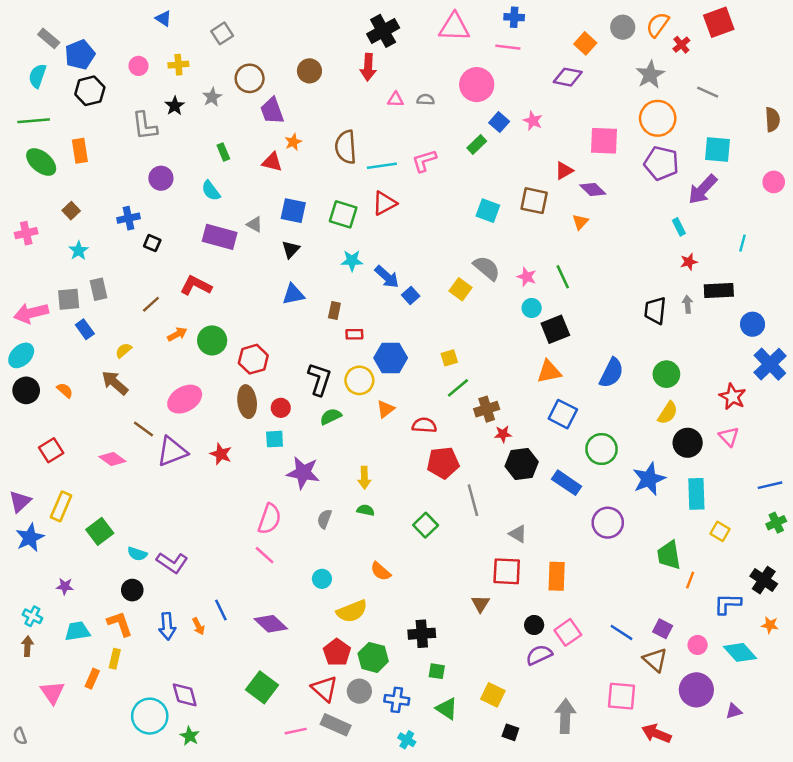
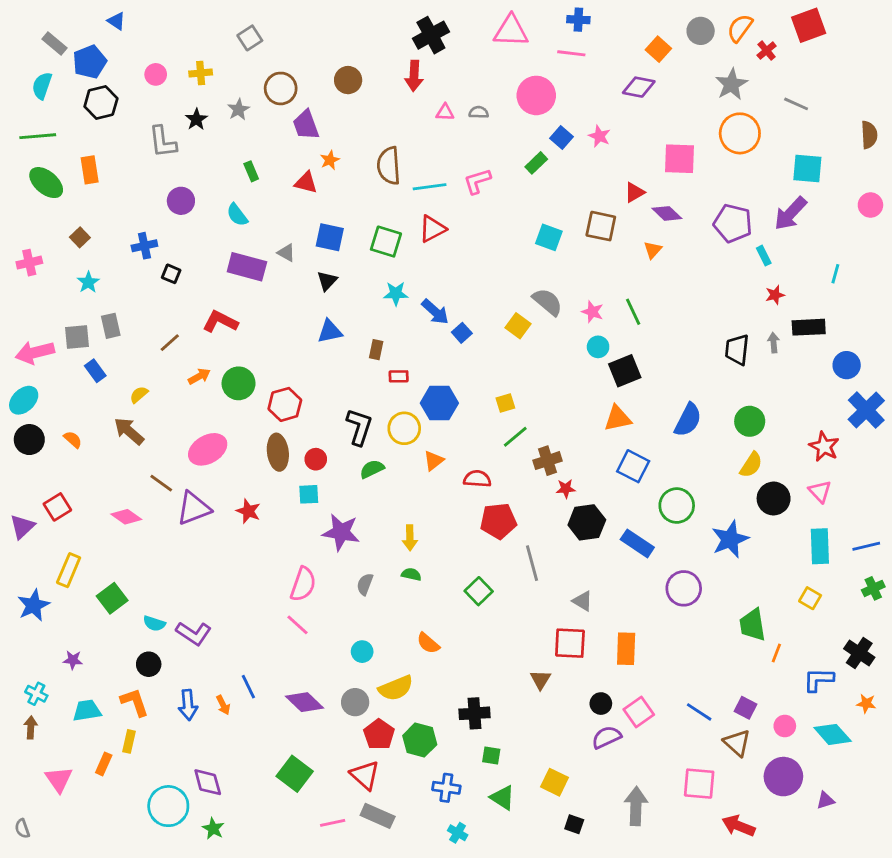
blue triangle: (163, 18) -> (116, 21), moved
purple pentagon: (661, 163) -> (733, 223), moved
cyan rectangle: (696, 494) -> (820, 546), moved
purple triangle: (20, 501) -> (22, 527), moved
gray circle: (359, 691) -> (355, 702), moved

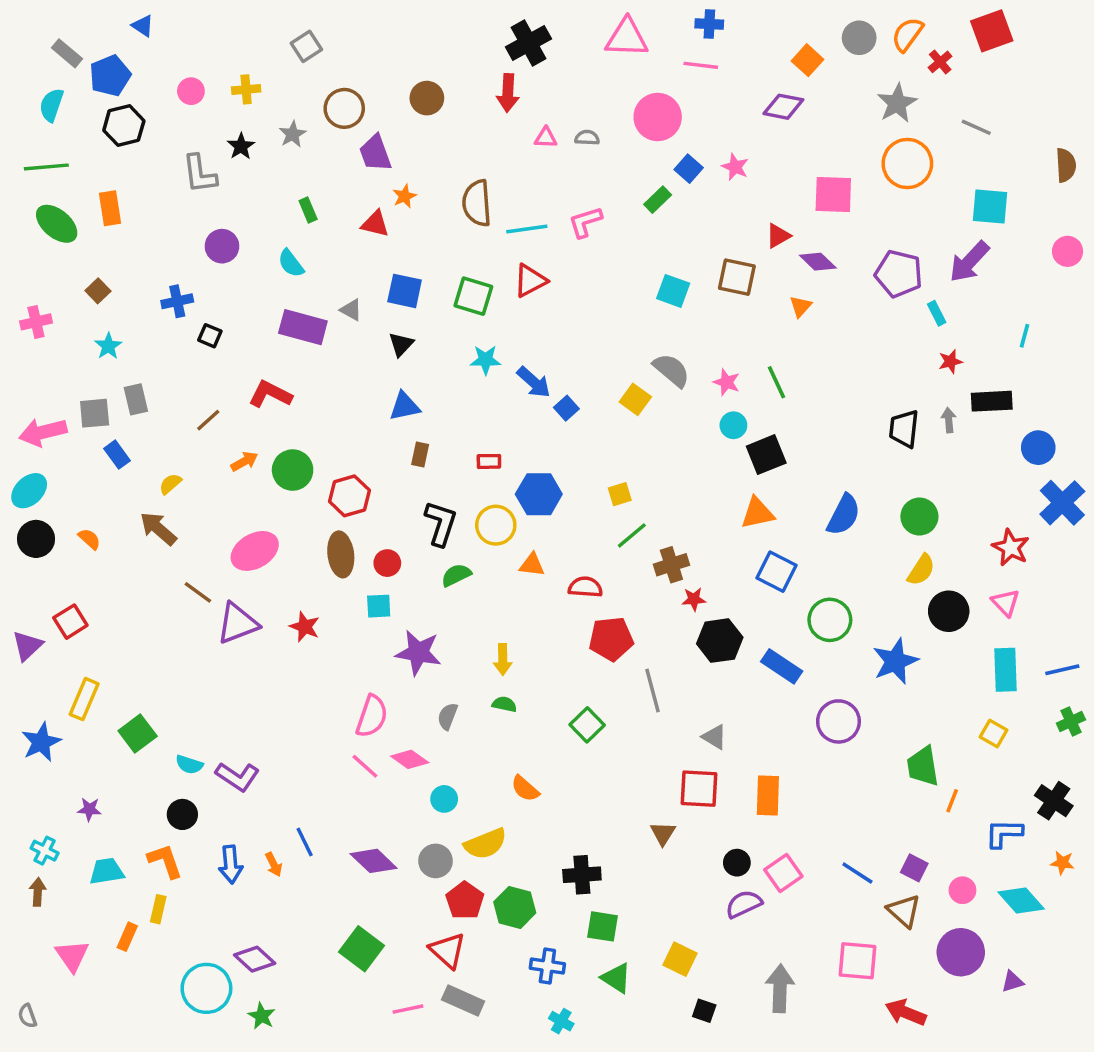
brown rectangle: (376, 350) -> (420, 455), moved
orange triangle: (434, 461) -> (532, 565), turned 45
pink diamond: (126, 517) -> (410, 759), moved
green square: (491, 755) -> (603, 926), size x1.4
purple diamond: (208, 782) -> (255, 959), turned -32

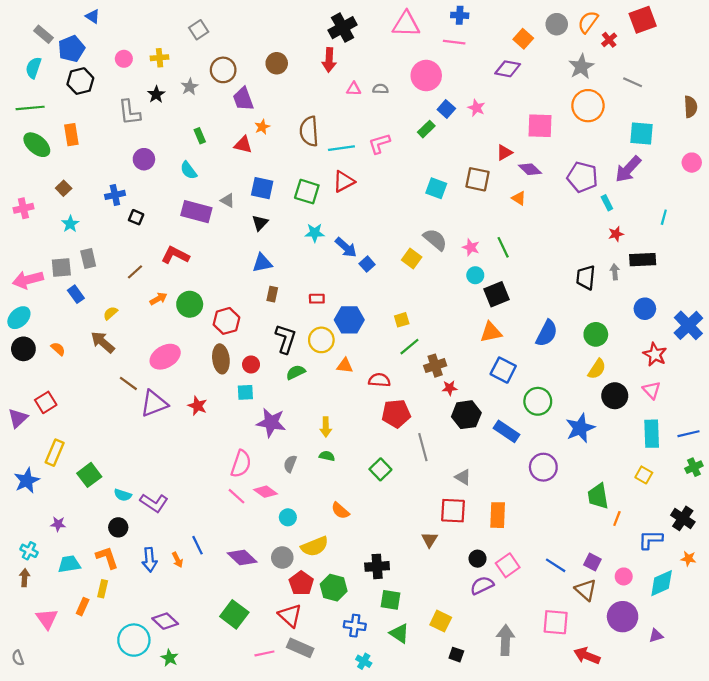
orange triangle: (801, 306) -> (519, 198), turned -40
blue circle: (1038, 448) -> (645, 309), moved
cyan diamond: (1021, 901) -> (662, 583), turned -72

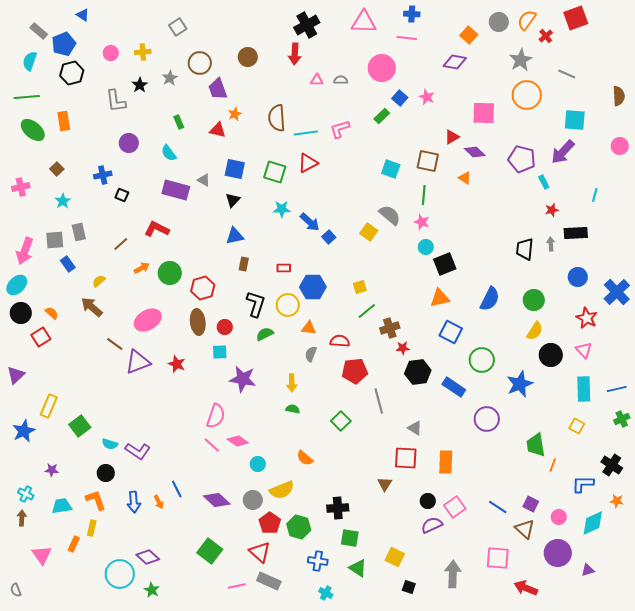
green line: (503, 247) -> (424, 195), moved, turned 30
pink arrow: (28, 280) -> (25, 251), turned -56
red square: (46, 402) -> (41, 337), moved
gray semicircle: (290, 464) -> (311, 354), moved

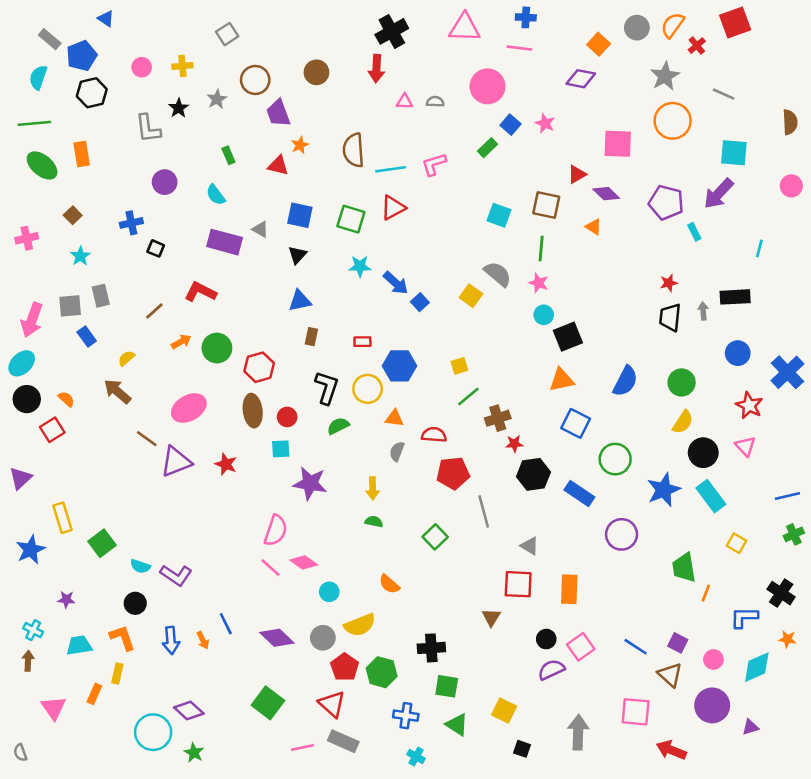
red star: (552, 210) -> (669, 283), moved
cyan rectangle: (584, 389) -> (711, 496), moved, turned -35
yellow rectangle: (49, 406) -> (62, 518), turned -40

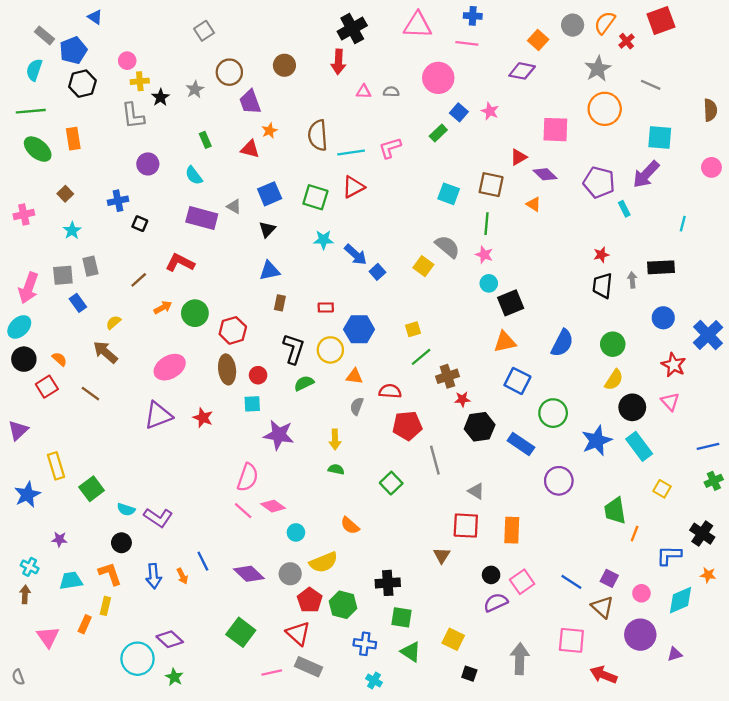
yellow cross: (182, 66) -> (140, 81), moved
blue square: (300, 215) -> (270, 194), turned -35
brown line: (147, 439) -> (90, 394), moved

